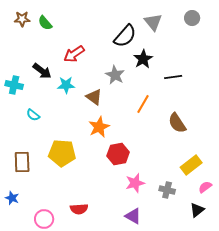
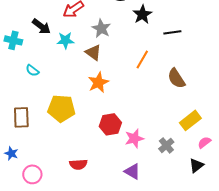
gray star: (115, 75) -> (101, 28), moved
red hexagon: (118, 154) -> (110, 124), moved
gray cross: (167, 190) -> (166, 145), turned 35
pink circle: (44, 219) -> (32, 174), moved

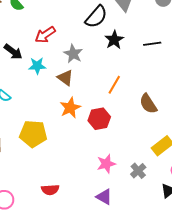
black line: (172, 32) -> (152, 44), moved
red hexagon: (110, 124) -> (99, 119), moved

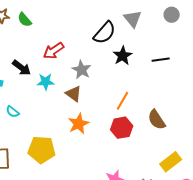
red hexagon: (99, 119) -> (122, 128), moved

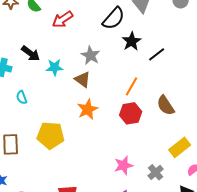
red arrow: (54, 51) -> (63, 19), moved
black line: (161, 60) -> (157, 54), moved, turned -30
cyan semicircle: (13, 112) -> (22, 97), turned 32

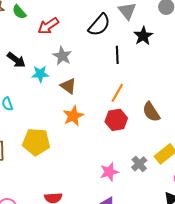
black star: (132, 41) -> (143, 36), moved
black line: (157, 54) -> (117, 55), moved, turned -54
gray star: (91, 55) -> (62, 56), moved
gray cross: (156, 172) -> (139, 164), moved

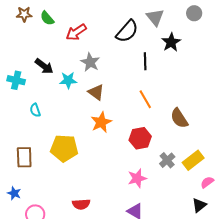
orange line: (117, 93) -> (145, 99), turned -60
red hexagon: (116, 120) -> (140, 138), moved
gray cross: (139, 164) -> (167, 160), moved

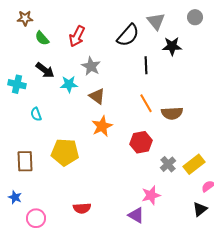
green semicircle: (47, 18) -> (42, 38), moved
red arrow: (76, 32) -> (77, 36), turned -30
black star: (171, 42) -> (172, 46), turned 30
brown semicircle: (179, 118) -> (172, 113), moved, turned -60
pink star: (137, 178) -> (151, 195), moved

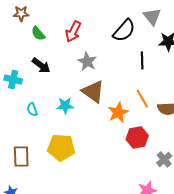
cyan star: (69, 84) -> (65, 106), moved
brown triangle: (97, 96) -> (93, 92), size x1.4
orange star: (102, 126) -> (118, 113), moved

